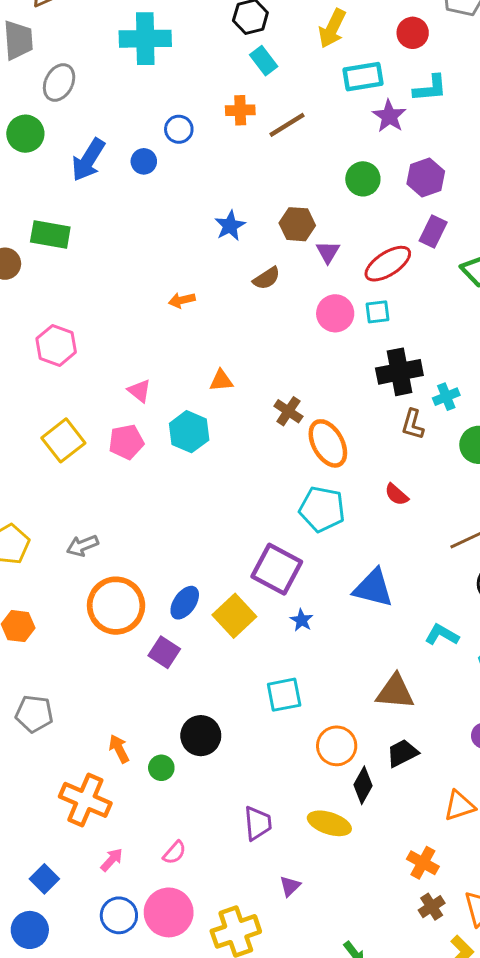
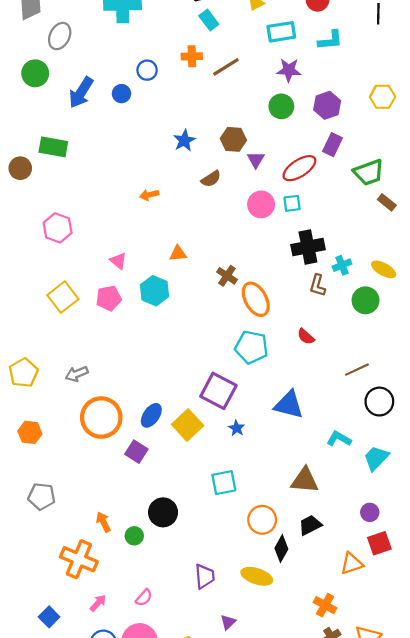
purple star: (389, 116) -> (289, 70), moved, turned -30

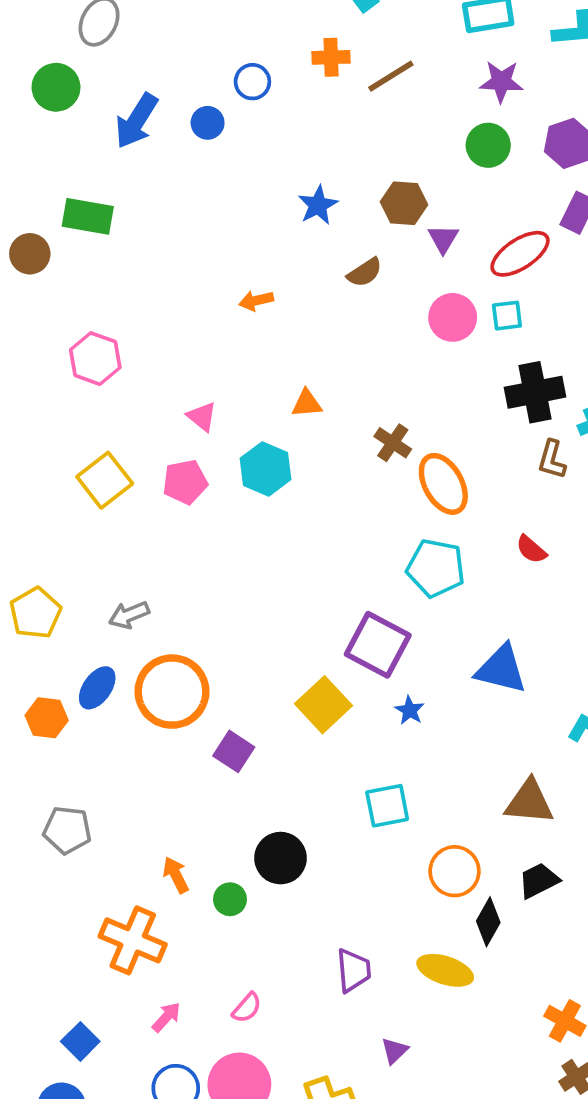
blue ellipse: (151, 415) -> (97, 688), moved

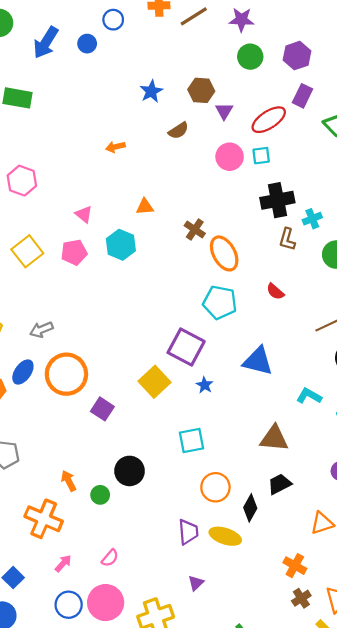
purple star: (501, 82) -> (242, 20), moved
orange circle: (455, 871) -> (215, 487), moved
purple trapezoid: (353, 970) -> (188, 532), moved

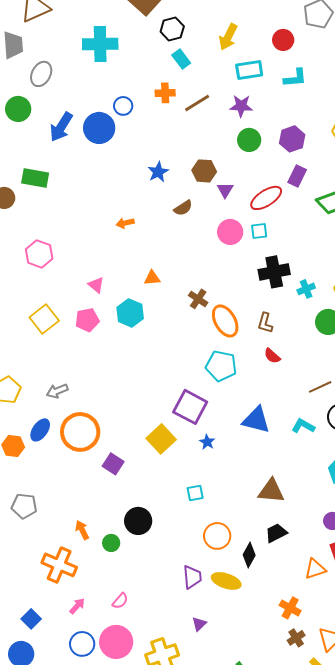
blue circle: (87, 44) -> (99, 128), size x1.8
brown L-shape: (287, 239) -> (265, 323), moved
cyan L-shape: (309, 396) -> (303, 426), moved
cyan square: (192, 441) -> (195, 493), size x0.7

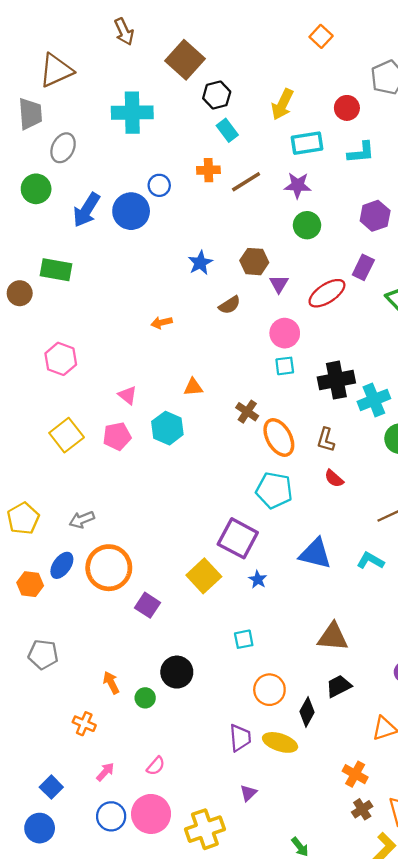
purple hexagon: (292, 139) -> (375, 216), moved
cyan square: (259, 231) -> (285, 366), moved
cyan cross: (306, 289) -> (374, 400), size x1.5
orange cross: (59, 565) -> (84, 724), size x0.6

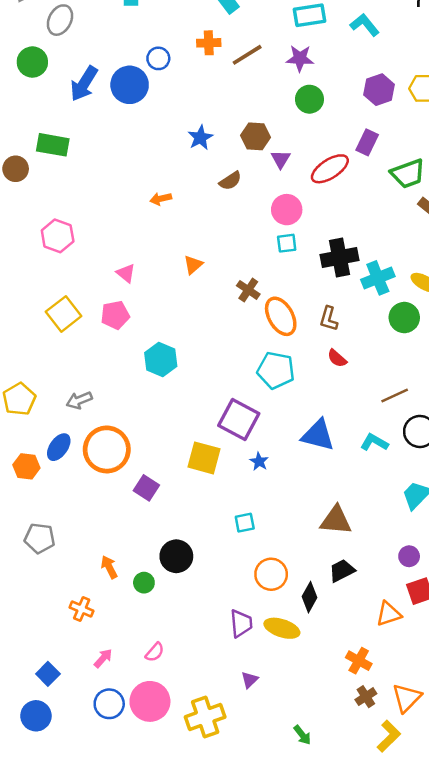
cyan L-shape: (361, 152) -> (365, 25), turned -124
orange triangle: (193, 387) -> (193, 265), turned -36
cyan hexagon: (167, 428) -> (161, 360), moved
yellow square: (204, 576) -> (204, 458), turned -32

